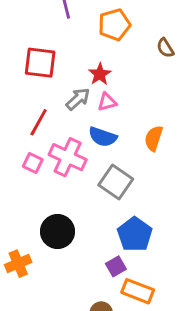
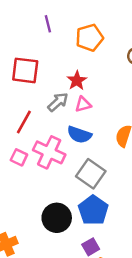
black circle: (58, 232) -> (57, 218), moved
blue pentagon: (135, 234) -> (93, 210), moved

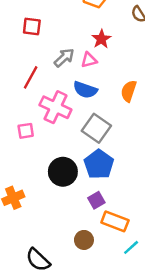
red square: (25, 70) -> (32, 27), size x0.7
red star: (77, 81) -> (101, 39), moved
pink square: (19, 157) -> (26, 131), moved, turned -35

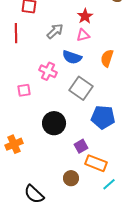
pink triangle: (89, 60) -> (83, 35), moved
red line: (31, 77) -> (16, 33), moved, turned -30
pink cross: (55, 107) -> (48, 71), size x0.7
blue pentagon: (99, 164) -> (103, 117), moved, turned -30

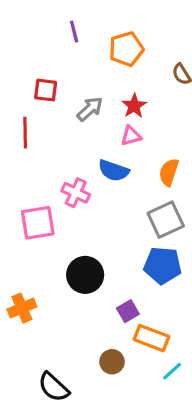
gray arrow: (55, 31) -> (90, 109), moved
gray square: (81, 88) -> (166, 220), moved, turned 30
pink square: (24, 90) -> (38, 223), size x1.6

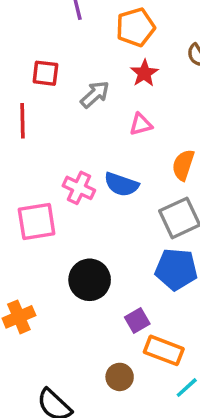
red star: (134, 106) -> (144, 73), moved
blue semicircle: (114, 171) -> (121, 184), moved

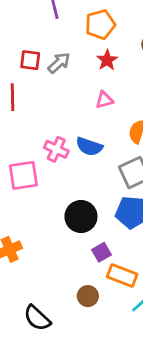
gray arrow: (95, 94) -> (59, 63), moved
black circle: (90, 280) -> (81, 217), moved

